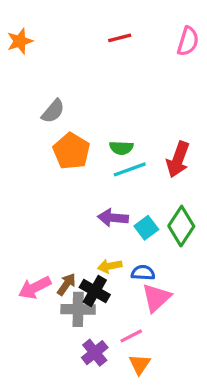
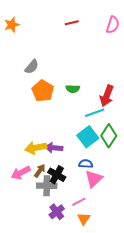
cyan line: (130, 169) -> (95, 113), moved
purple arrow: (113, 218) -> (54, 148), moved
cyan square: (146, 228) -> (88, 137), size x1.5
yellow arrow: (110, 266) -> (36, 148), moved, size x1.5

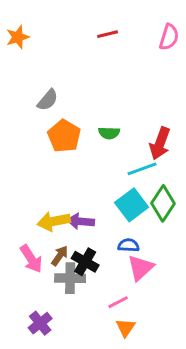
pink arrow: (21, 173) -> (31, 259), turned -96
purple cross: (57, 212) -> (40, 323), moved

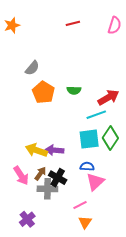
red arrow: (160, 143) -> (108, 97), turned -140
cyan square: (132, 205) -> (89, 139), turned 30
yellow arrow: (54, 221) -> (36, 150), turned 30

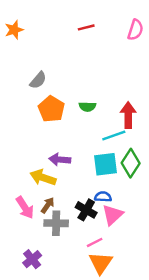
red arrow: (108, 97) -> (128, 115), turned -60
purple arrow: (55, 150) -> (60, 160), moved
black cross: (58, 178) -> (86, 210), moved
orange triangle: (85, 222) -> (101, 263), size x1.5

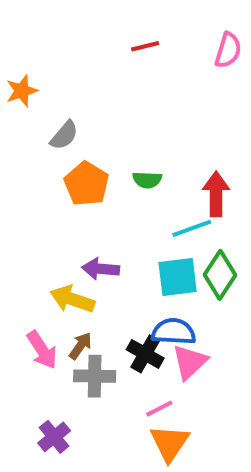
orange star: (14, 30) -> (22, 91), moved
blue semicircle: (103, 197) -> (174, 332), size x1.5

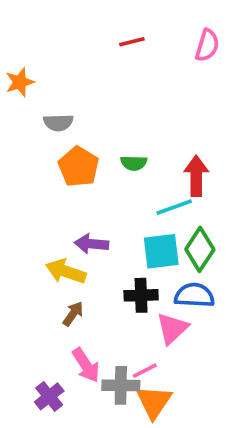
gray semicircle: (64, 135) -> (58, 123), turned 48
blue semicircle: (174, 332) -> (194, 295), moved
pink arrow: (42, 350) -> (86, 365), moved
black cross: (145, 354) -> (141, 295), moved, turned -32
gray cross: (95, 376) -> (121, 385), moved

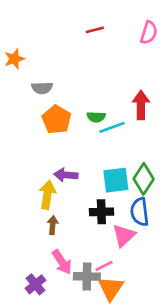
red arrow: (196, 176) -> (141, 105), moved
cyan line: (174, 207) -> (112, 127), moved
yellow arrow: (66, 271) -> (47, 195), turned 80
blue semicircle: (194, 295) -> (140, 212), turned -100
brown arrow: (73, 314) -> (53, 225), turned -30

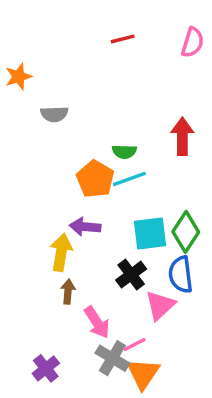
orange pentagon: (57, 120) -> (95, 179), moved
cyan line: (112, 127) -> (129, 179), moved
black cross: (101, 212) -> (131, 275), turned -35
pink arrow: (62, 262) -> (97, 322), moved
gray cross: (87, 276) -> (112, 358), turned 30

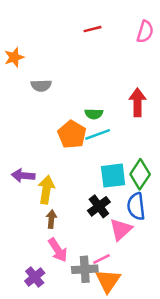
purple arrow: (85, 227) -> (23, 176), moved
pink arrow: (97, 322) -> (58, 250), moved
gray cross: (112, 358) -> (85, 269), turned -35

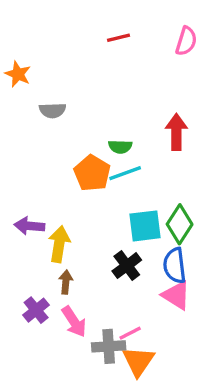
orange star: (14, 57) -> (18, 74), turned -30
pink triangle: (121, 229) -> (176, 295), moved, turned -45
purple cross: (35, 277) -> (36, 310), moved

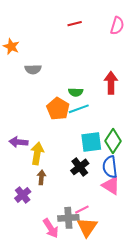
pink arrow: (74, 322) -> (51, 228), moved

